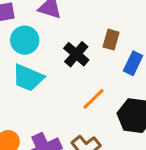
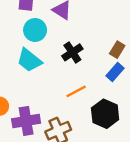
brown rectangle: (111, 40) -> (117, 50), moved

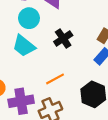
orange line: (76, 91) -> (55, 79), moved

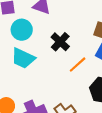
orange line: (55, 79) -> (78, 65), moved

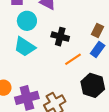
black cross: (60, 42) -> (60, 37), turned -36

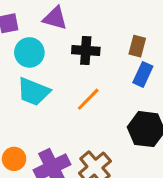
black cross: (60, 37) -> (86, 50), moved
orange line: (73, 59) -> (88, 99), moved

